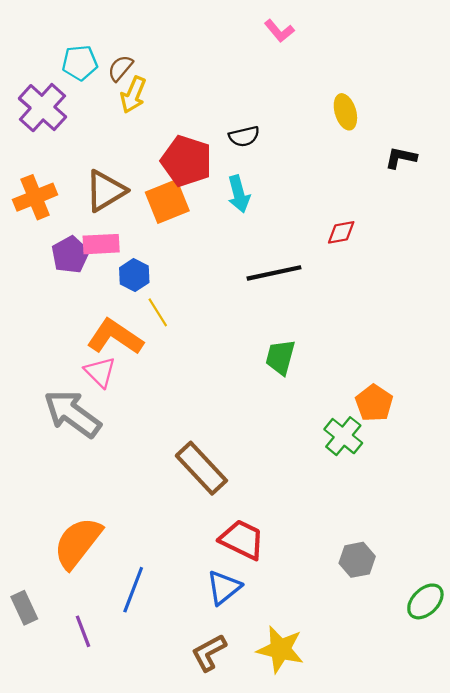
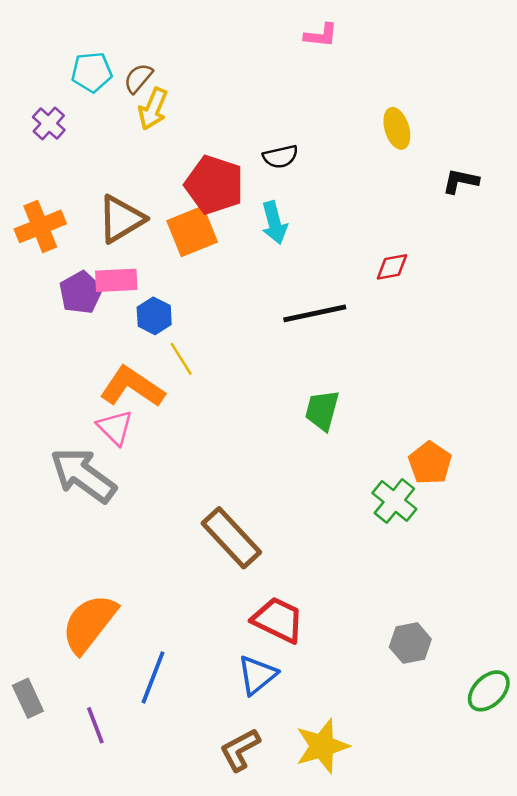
pink L-shape: (279, 31) -> (321, 35), turned -44
purple cross: (42, 108) -> (49, 123), size x0.6
yellow star: (280, 649) -> (322, 746), turned -30

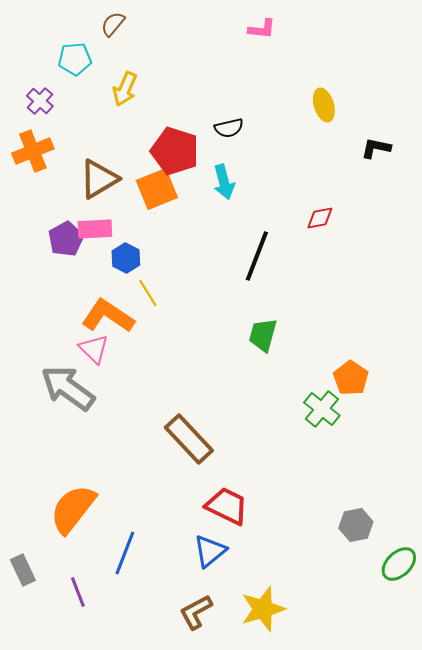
brown semicircle: (138, 78) -> (113, 24), moved
orange cross: (40, 226) -> (33, 151), moved
black line: (315, 313) -> (257, 256), turned -57
gray hexagon: (410, 643) -> (356, 525), moved

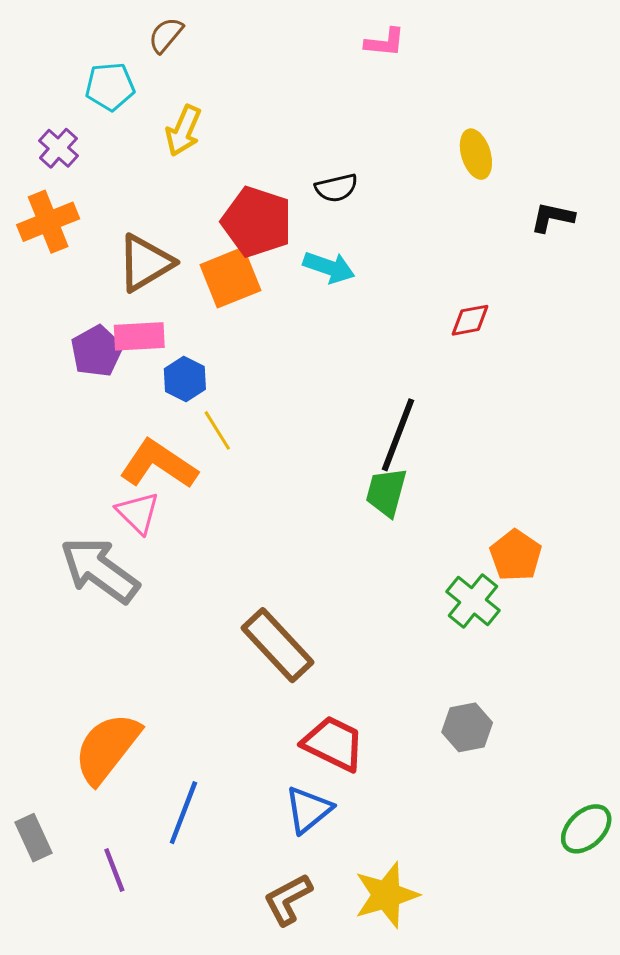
cyan arrow: (224, 182) -> (329, 267), turned -56
black line: (257, 256) -> (398, 435), moved
gray hexagon: (356, 525) -> (467, 727), moved

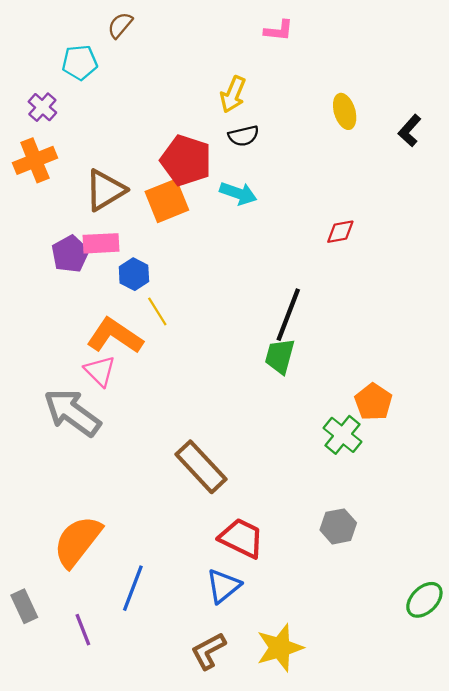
yellow arrow: (183, 131) -> (233, 94), moved
black L-shape: (552, 217) -> (410, 131), moved, turned -60

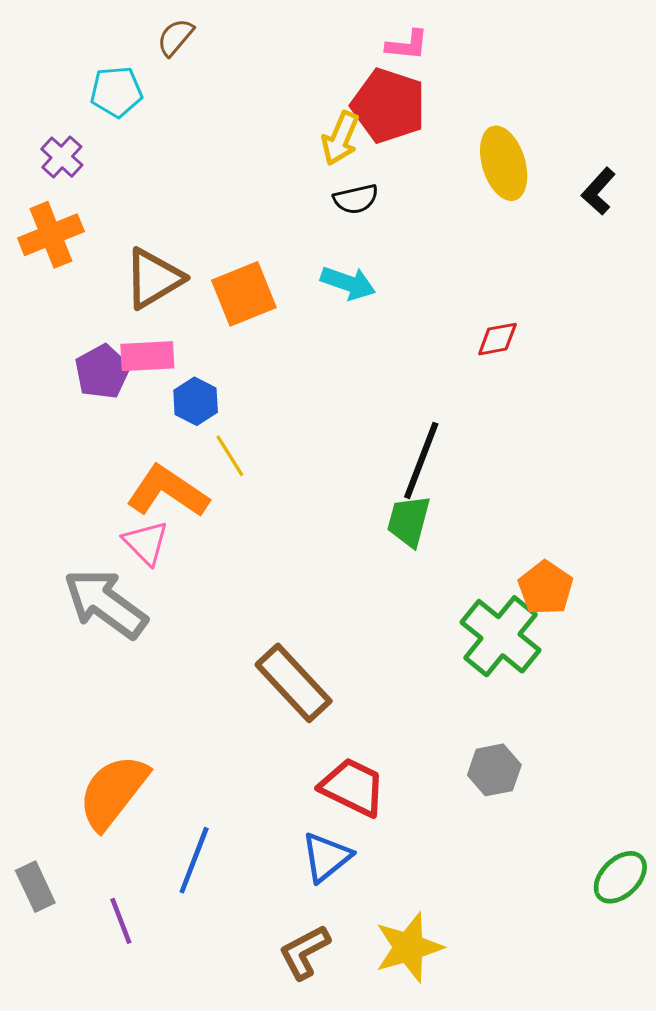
yellow ellipse: (345, 111) -> (504, 163), size x1.4
red pentagon: (186, 160) -> (389, 106), moved
green cross: (342, 435) -> (501, 636), size x1.4

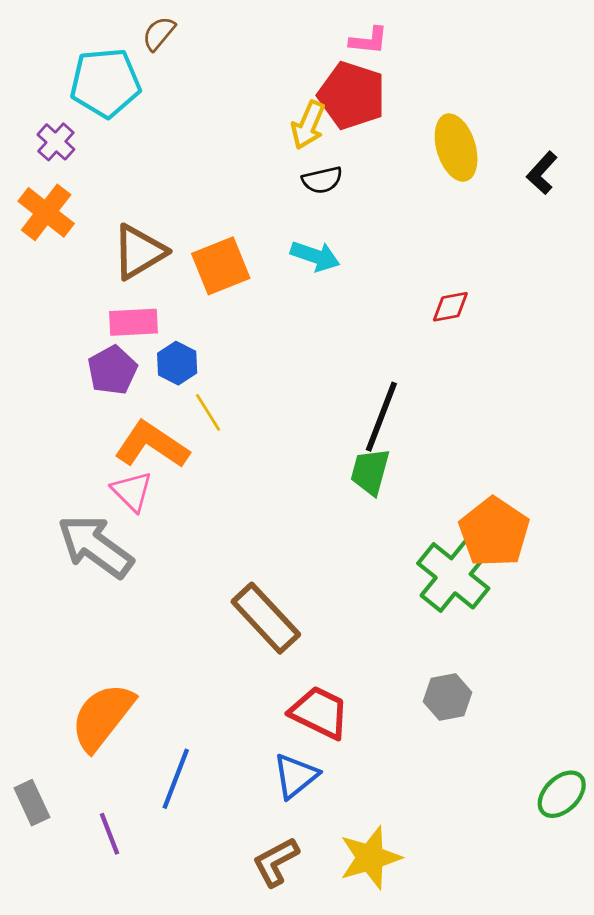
cyan pentagon: (116, 92) -> (105, 83), size x1.5
orange cross: (51, 235) -> (46, 212), turned -30
purple pentagon: (102, 372) -> (112, 370), moved
orange pentagon: (546, 588) -> (494, 532), size x1.4

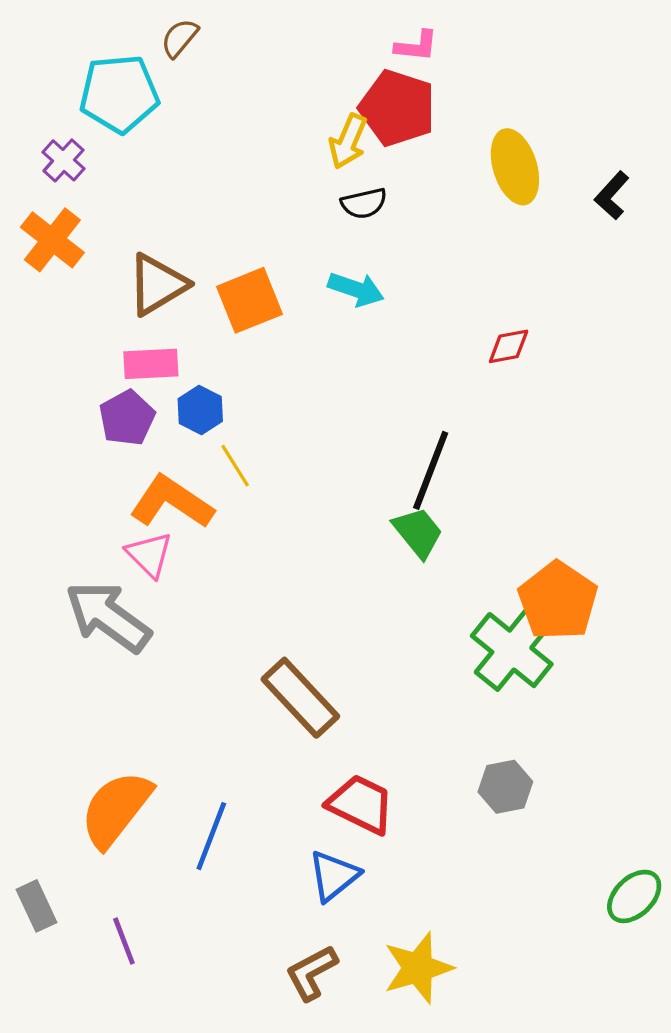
green trapezoid: (370, 472) -> (418, 532), turned 126
blue line: (176, 779) -> (211, 836), moved

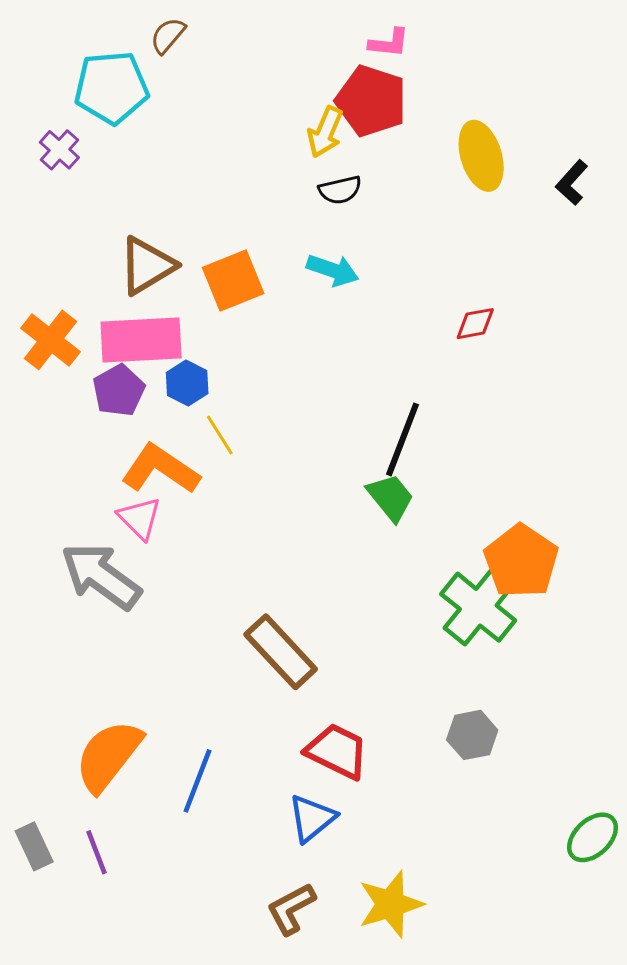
orange cross: (52, 240) -> (50, 340), moved
pink rectangle: (151, 364) -> (141, 340), size x1.6
purple line: (124, 941) -> (97, 852), moved

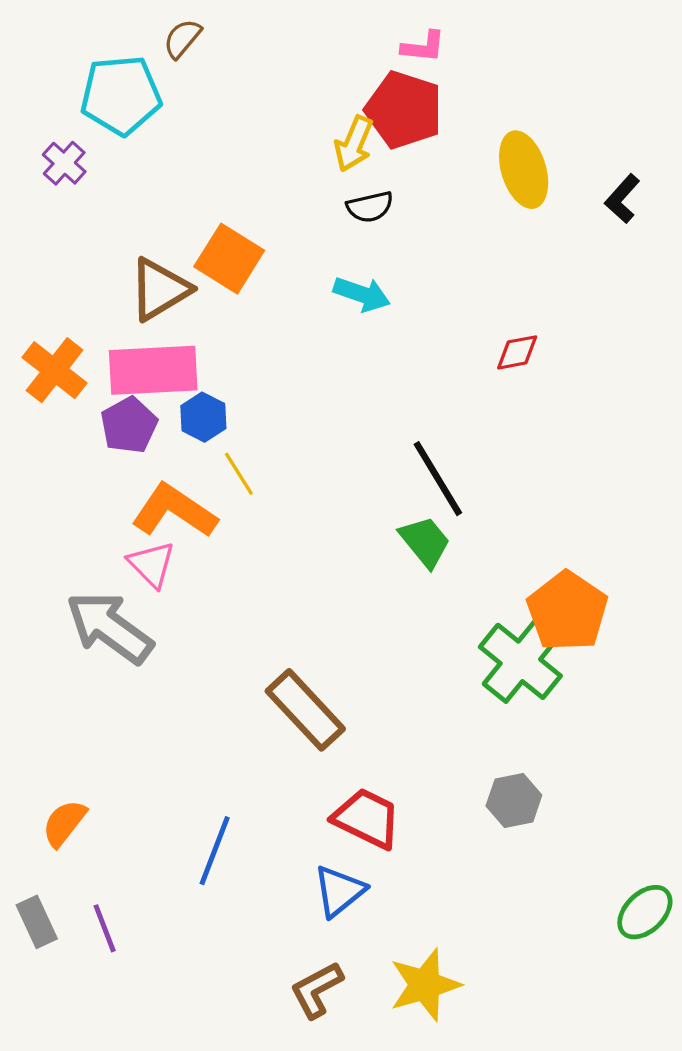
orange square: (233, 281) -> (229, 259), moved, turned -36
black line: (402, 439) -> (438, 479), turned -52
orange semicircle: (108, 756) -> (64, 823), moved, size x0.6

